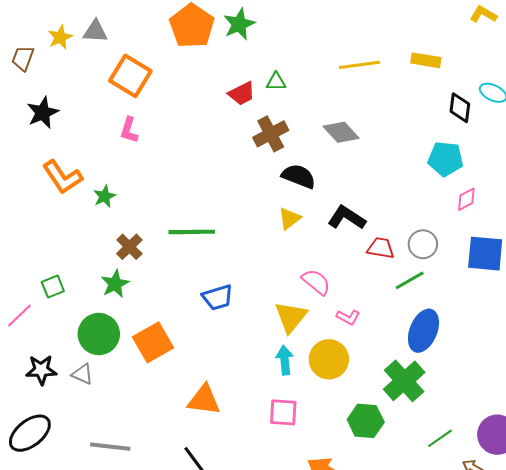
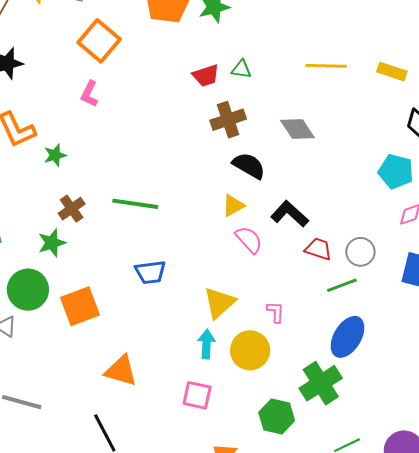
pink semicircle: (316, 282) -> (249, 240), moved
pink L-shape: (348, 317) -> (276, 312), turned -125

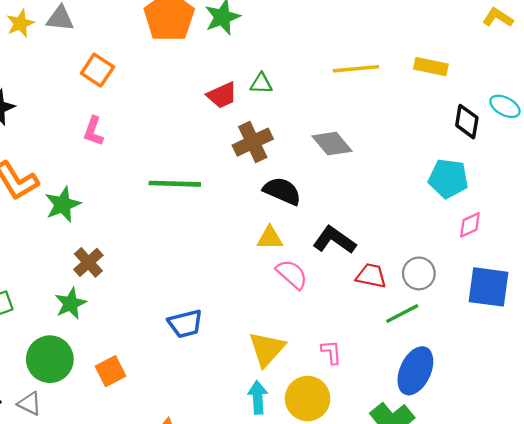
orange square: (99, 41) -> (97, 70), size x0.7
green star: (55, 155) -> (63, 205), size x1.4
green line: (135, 204) -> (175, 184), moved
yellow triangle: (233, 206) -> (270, 238), turned 35
orange square: (80, 306) -> (110, 371), size x0.7

